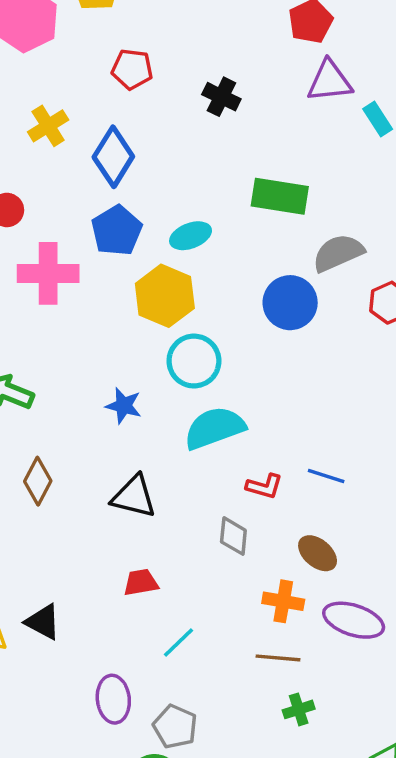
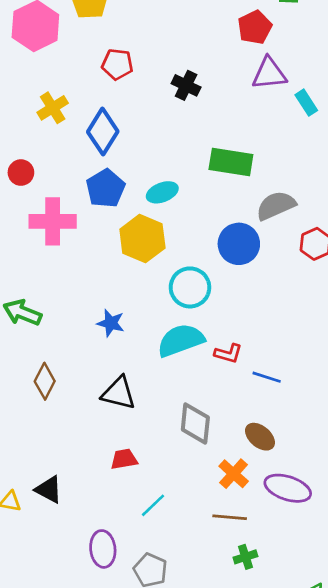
cyan circle: (194, 361) -> (190, 287), moved
red L-shape: (264, 486) -> (228, 353), moved
gray diamond: (233, 536) -> (195, 423), size x1.4
orange cross: (283, 601) -> (234, 474), turned 32

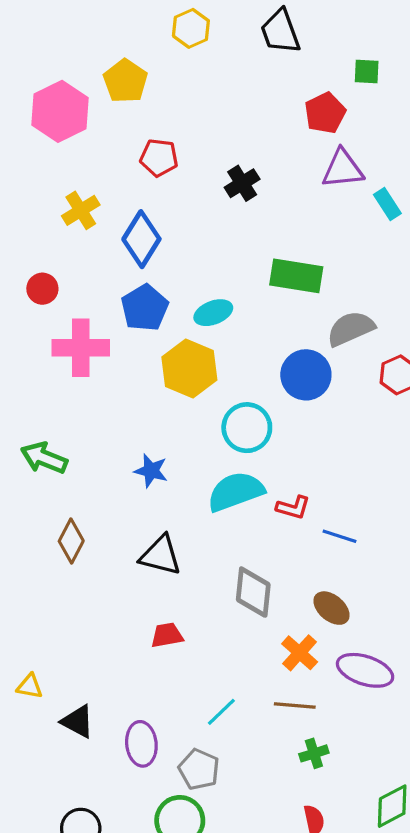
black cross: (186, 85) -> (242, 183), turned 32
black triangle: (49, 490) -> (78, 721), moved
cyan line: (153, 505) -> (221, 712), moved

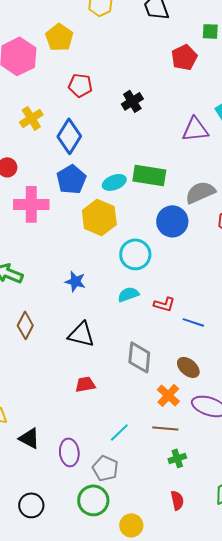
purple triangle: (343, 169) -> (195, 129), moved
green rectangle: (296, 276) -> (149, 175), moved
cyan semicircle: (236, 491) -> (128, 294), size x0.6

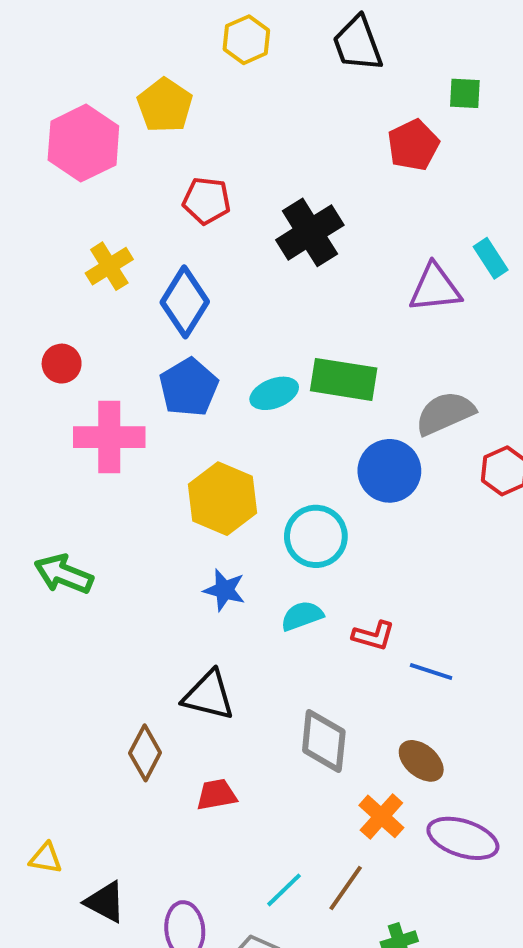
black cross: (132, 101) -> (310, 232), size x1.5
yellow hexagon: (99, 217) -> (223, 499), moved
blue star: (75, 281) -> (224, 590), moved
brown diamond: (25, 325) -> (145, 753), moved
brown line: (165, 428) -> (346, 888), moved, turned -60

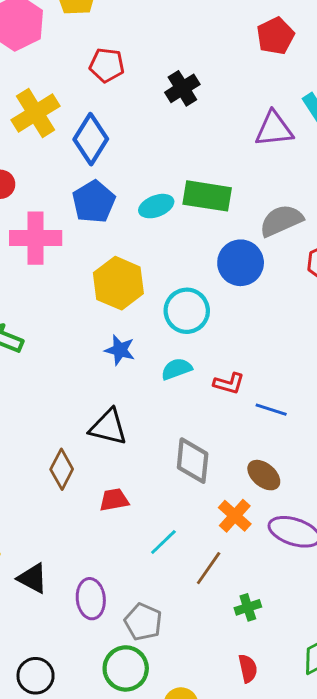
red pentagon: (413, 145) -> (275, 36), moved
black cross: (310, 232) -> (182, 88), size x0.7
yellow cross: (109, 266) -> (36, 113), size x1.4
cyan line: (284, 890) -> (163, 542), moved

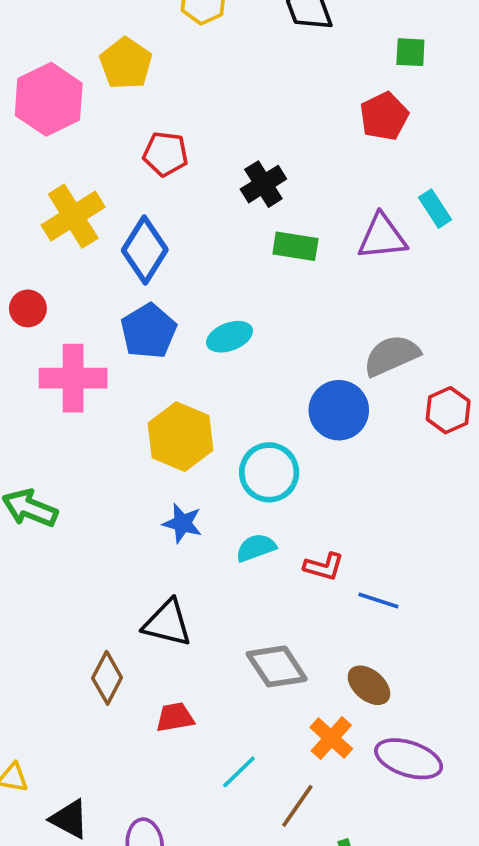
green rectangle: (207, 196) -> (295, 246), moved, size x0.7
gray diamond: (193, 461) -> (277, 666), turned -39

